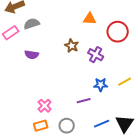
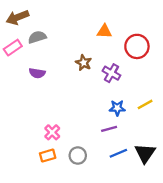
purple line: (84, 101) -> (109, 129), moved

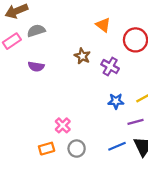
orange triangle: (104, 31) -> (103, 25), turned 35
purple line: (109, 129) -> (136, 122), moved
pink cross: (52, 132) -> (63, 125), moved

